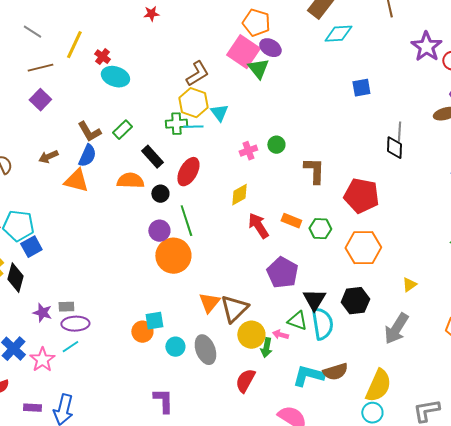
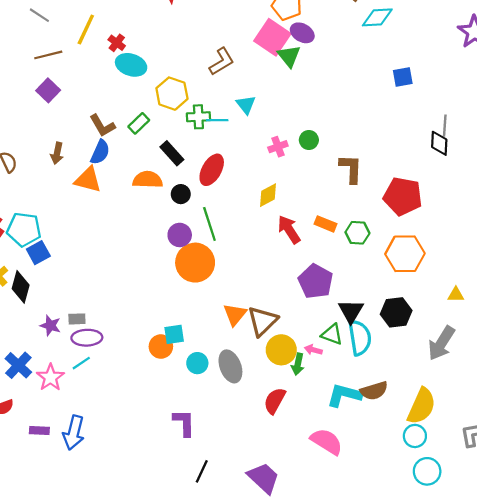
yellow hexagon: (193, 103) -> (172, 94), moved
brown arrow: (48, 157) -> (57, 153), turned -54
yellow triangle: (409, 285) -> (456, 295), turned 35

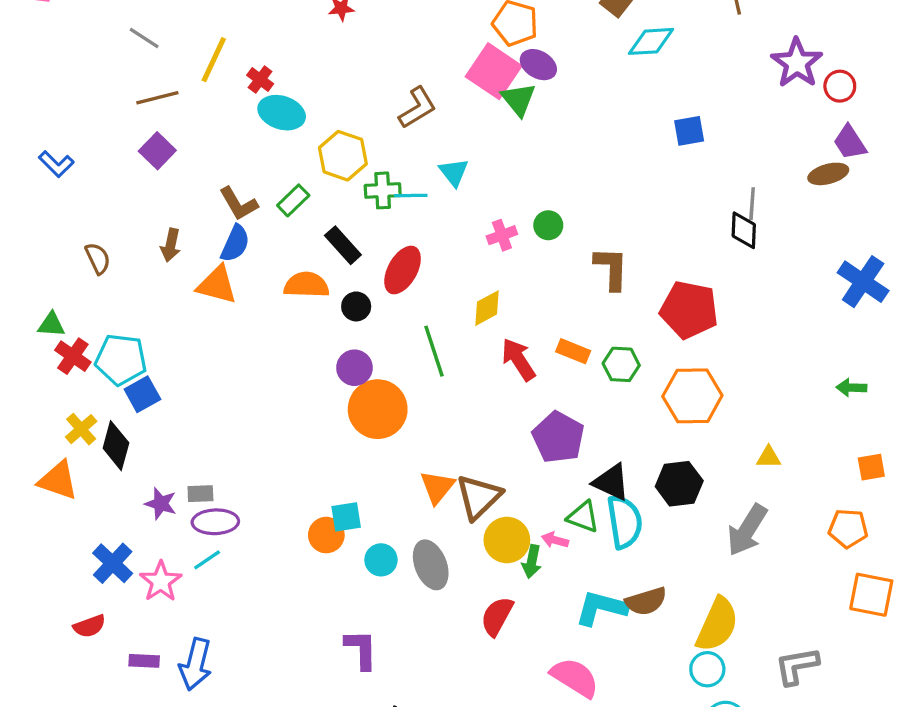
green line: (209, 224) -> (434, 351), moved
black triangle: (351, 311) -> (611, 482), turned -36

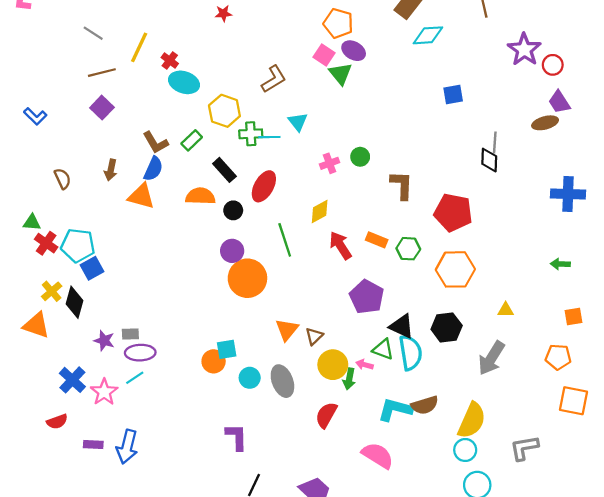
pink square: (494, 71) -> (324, 55), size x0.6
blue cross: (863, 282) -> (568, 194), turned -32
brown triangle: (479, 497) -> (314, 336), size x0.6

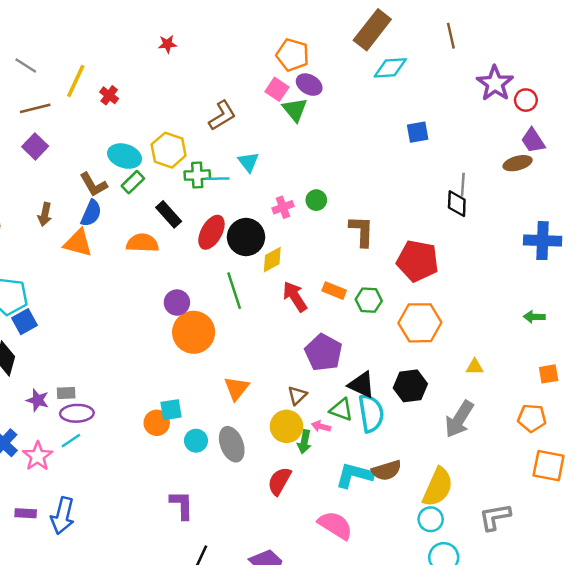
cyan ellipse: (184, 82) -> (125, 156), moved
black circle: (233, 210) -> (246, 237), moved, size x1.8
brown triangle: (314, 336) -> (297, 395), moved

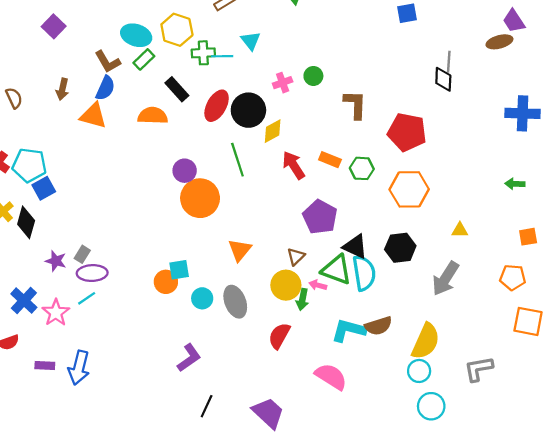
gray rectangle: (66, 393) -> (82, 254), turned -56
green triangle: (341, 410) -> (337, 270), size x1.4
purple L-shape: (182, 505) -> (189, 358), turned 56

